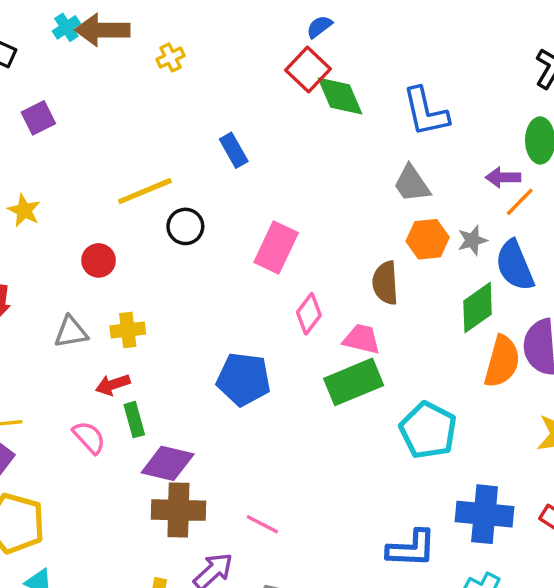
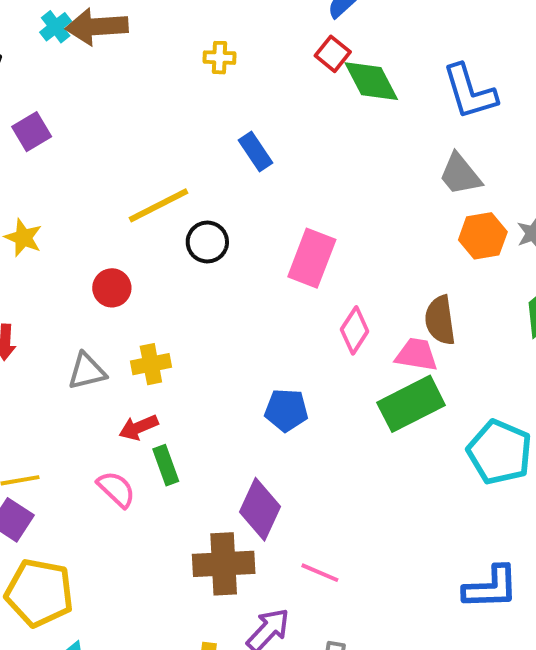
yellow cross: (171, 57) -> (220, 58), moved, turned 32
red square: (308, 69) -> (333, 54), size x0.7
brown semicircle: (385, 283) -> (440, 320), moved
blue pentagon: (244, 379) -> (286, 410), size x0.7
purple diamond: (168, 463) -> (260, 509), moved, turned -74

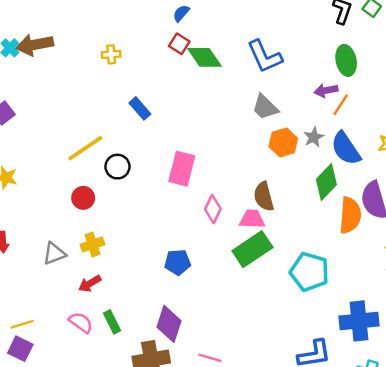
red circle: (112, 288) -> (83, 198), moved
green rectangle: (166, 465) -> (112, 322), moved

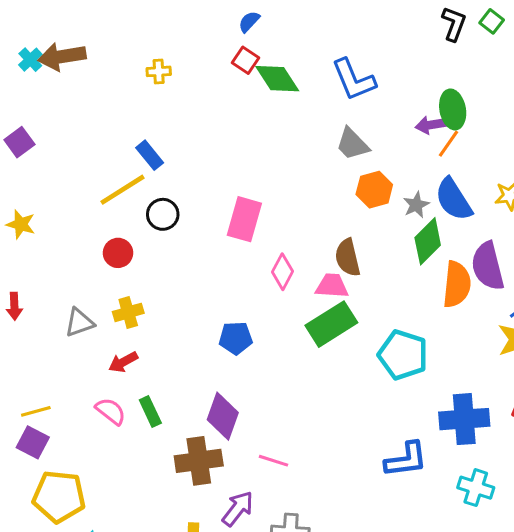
green ellipse: (346, 60) -> (453, 109), moved
blue rectangle: (140, 108) -> (150, 155), moved
gray star: (314, 137) -> (416, 205), moved

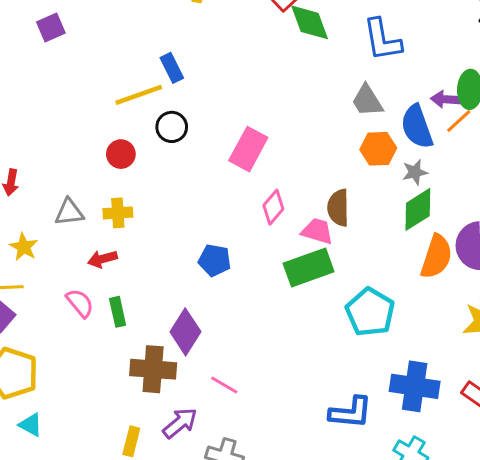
blue semicircle: (454, 199) -> (417, 127), moved
yellow star: (21, 224) -> (24, 247), moved

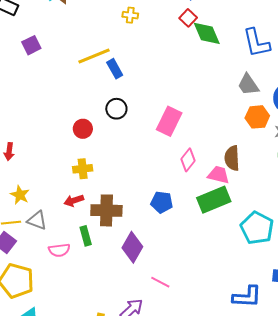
yellow line: (139, 95) -> (94, 56), moved
gray triangle: (69, 212) -> (37, 220), moved, turned 30
blue pentagon: (215, 260) -> (162, 202), moved
pink semicircle: (80, 303) -> (59, 250), moved, turned 125
brown cross: (153, 369) -> (106, 210), moved

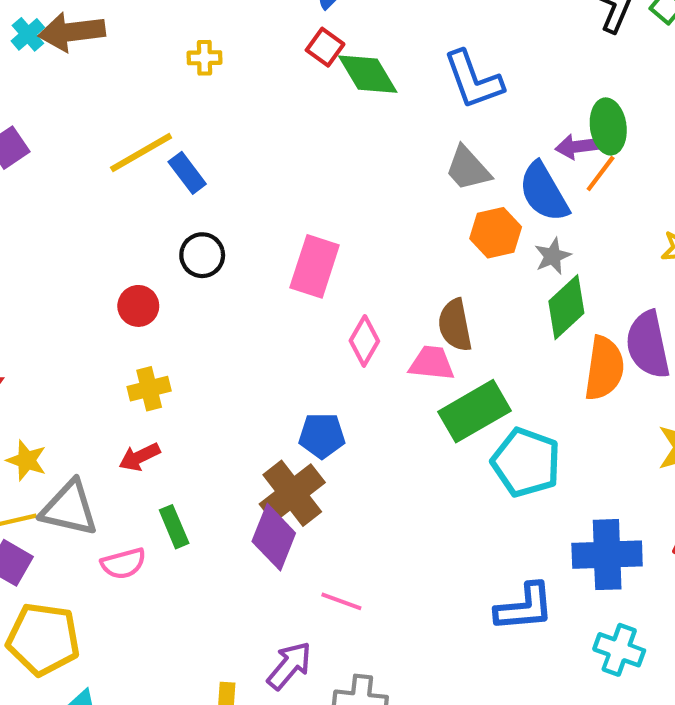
green rectangle: (214, 200) -> (475, 411), moved
brown cross: (106, 210) -> (292, 493), moved, turned -32
gray triangle: (37, 220) -> (69, 508), size x1.4

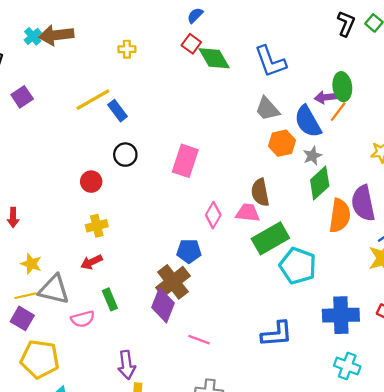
pink diamond: (364, 341) -> (213, 215), moved
blue L-shape: (524, 607) -> (277, 334), moved
purple arrow: (289, 666) -> (127, 365), moved, turned 132

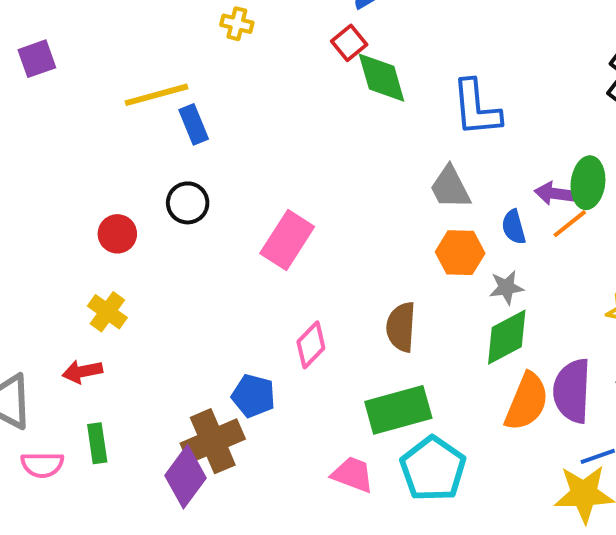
blue semicircle: (308, 121) -> (514, 227), size x0.6
pink trapezoid: (248, 213) -> (353, 474), moved
yellow cross: (97, 226) -> (107, 312), turned 35

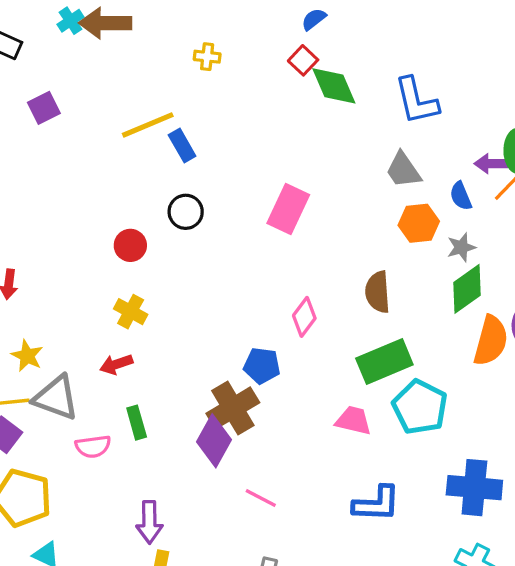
pink rectangle: (287, 240) -> (288, 209), moved

